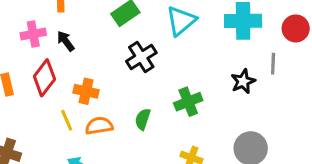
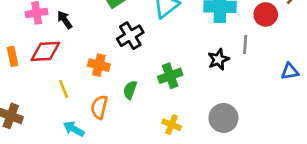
red diamond: (44, 78) -> (45, 51), turned 48
orange cross: (86, 91) -> (99, 65), moved
orange semicircle: (99, 126) -> (99, 107), moved, turned -70

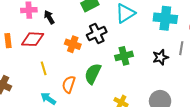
orange cross: (99, 65) -> (73, 44), moved
green cross: (170, 76) -> (124, 56), moved
green semicircle: (130, 90) -> (93, 74), size x1.5

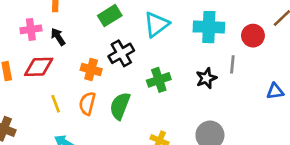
orange semicircle: (69, 84) -> (87, 103), moved

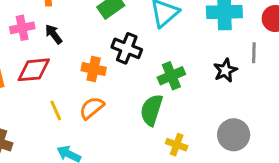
black cross: (121, 53) -> (127, 48), turned -35
orange semicircle: (87, 103) -> (92, 108), turned 40
green semicircle: (120, 106) -> (152, 110), moved

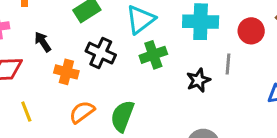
black arrow: (54, 34) -> (43, 42), moved
green cross: (171, 76) -> (153, 55), moved
orange semicircle: (92, 108) -> (82, 112), moved

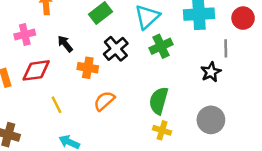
black cross: (101, 53) -> (116, 49), turned 30
black star: (198, 80) -> (211, 72), moved
green semicircle: (122, 116) -> (159, 101), moved

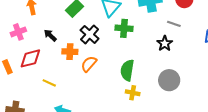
green cross: (161, 46) -> (124, 28), turned 36
gray line: (226, 48) -> (174, 24), turned -64
orange semicircle: (104, 101) -> (89, 64), moved
yellow line: (57, 105) -> (49, 83), turned -32

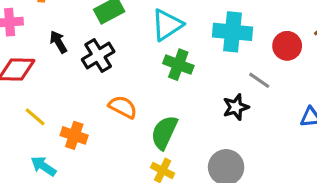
black cross: (90, 34) -> (98, 56), moved
orange cross: (70, 52) -> (74, 135), moved
orange semicircle: (89, 64) -> (123, 107), moved, turned 60

